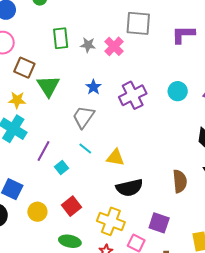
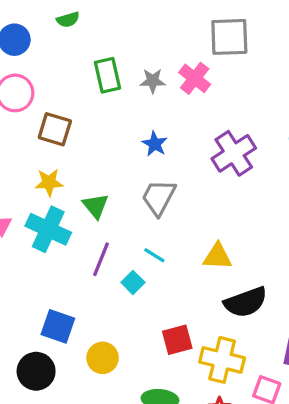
green triangle: (48, 86) -> (95, 206), moved, size x0.7
blue star: (93, 87) -> (155, 144), moved
cyan line: (85, 148) -> (154, 255), moved
red square: (72, 206) -> (177, 340), moved, turned 30

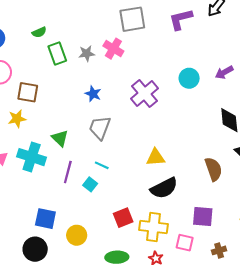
green semicircle: (68, 20) -> (39, 32), moved
yellow star: (49, 182) -> (17, 119), moved
yellow triangle: (217, 256) -> (156, 157), moved

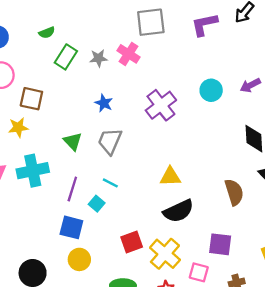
green rectangle: (57, 53) -> (66, 57), turned 50
green triangle: (60, 138) -> (73, 141), moved
cyan cross: (32, 157) -> (33, 171), turned -32
blue square: (45, 219) -> (71, 227), moved
yellow cross: (154, 227) -> (165, 254), turned 32

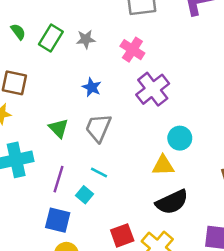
green semicircle: (47, 33) -> (18, 32), moved, turned -105
pink cross: (128, 54) -> (132, 50), moved
cyan circle: (211, 90) -> (180, 138), moved

